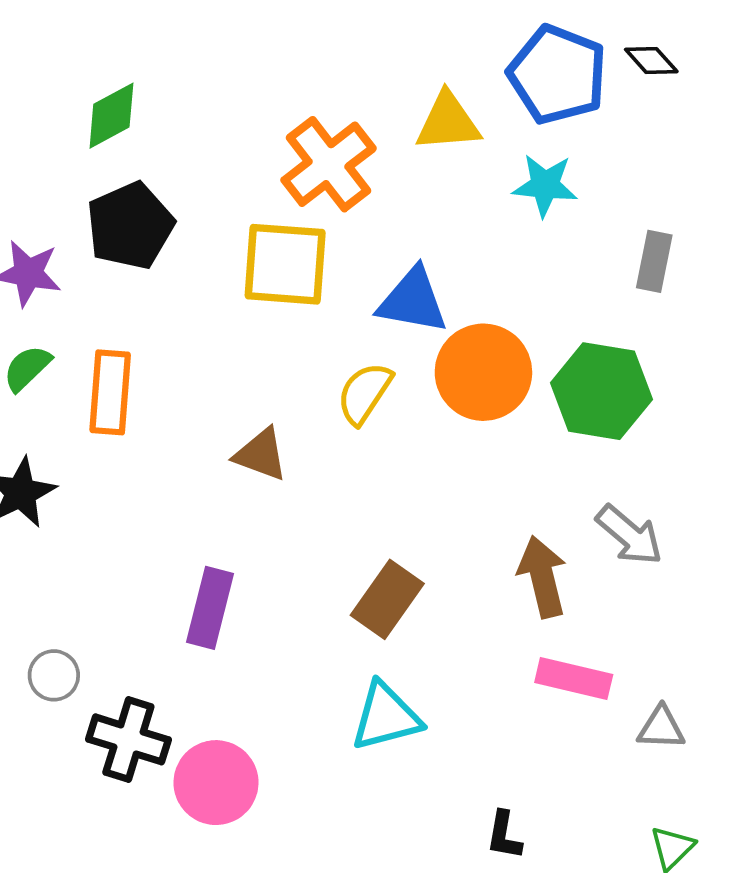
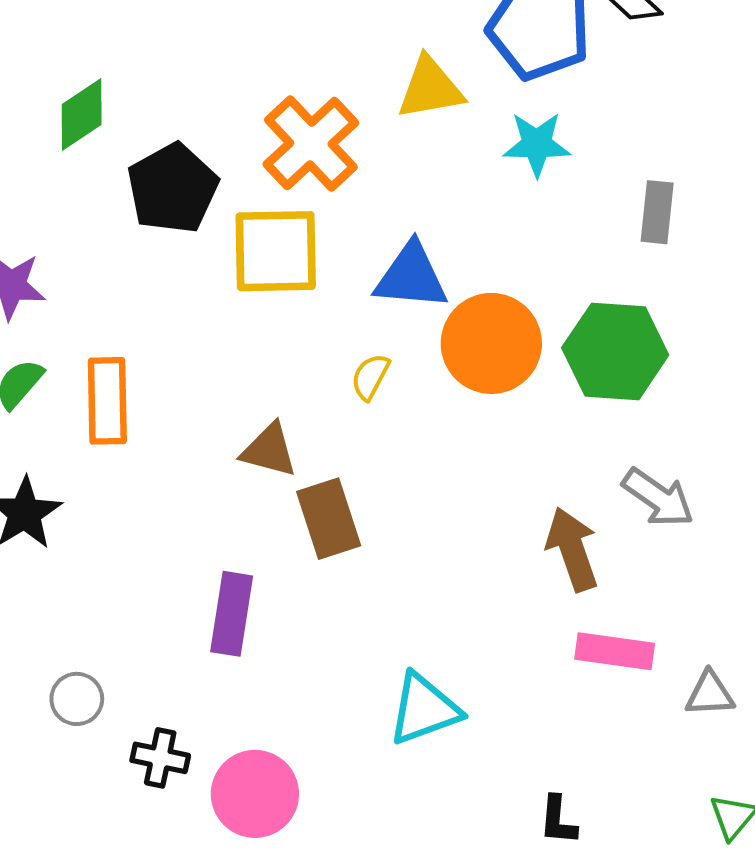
black pentagon: (130, 226) -> (173, 188), moved
yellow semicircle: (364, 393) -> (370, 377), size x0.7
brown rectangle: (387, 599) -> (329, 519), moved, turned -48
black cross: (128, 739) -> (160, 758), size x0.7

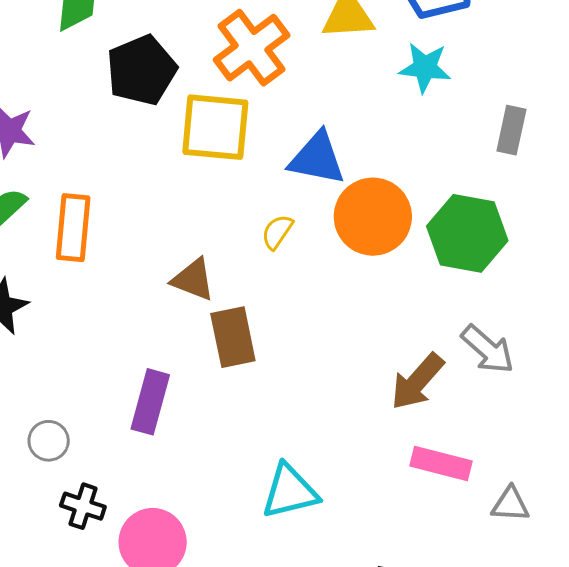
brown arrow: (572, 549) -> (417, 382), turned -126
gray circle: (77, 699) -> (49, 441), moved

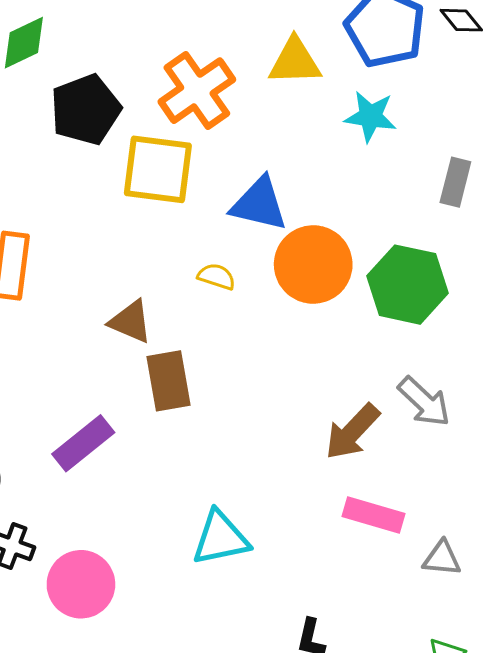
yellow semicircle: (277, 232) -> (216, 277), turned 72
purple rectangle: (150, 402) -> (83, 443), turned 34

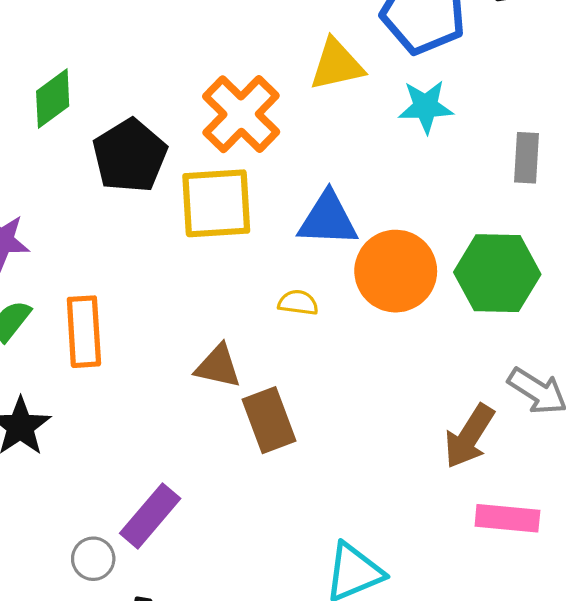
purple rectangle: (83, 443) -> (150, 516), moved

